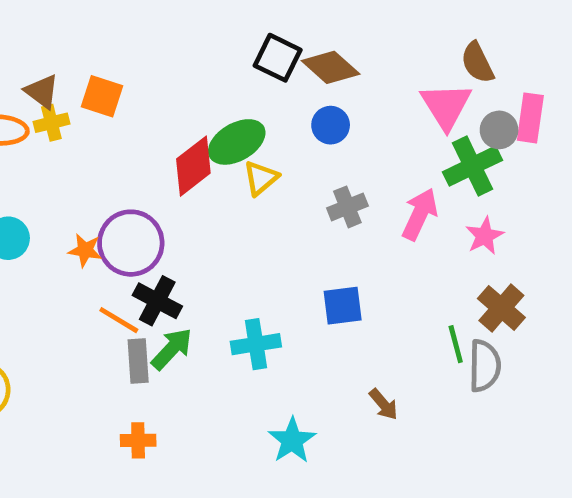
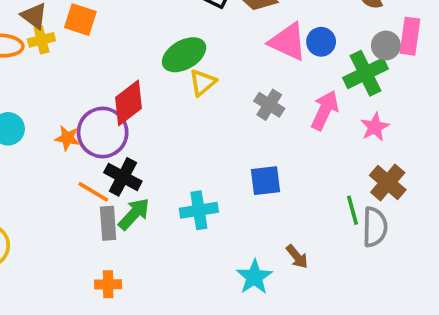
pink triangle: (446, 106) -> (288, 42), moved, turned -33
blue circle: (331, 125) -> (321, 42), moved
red diamond: (193, 166) -> (128, 103), moved
gray cross: (347, 207) -> (269, 105), turned -36
cyan star: (292, 440) -> (254, 277), moved

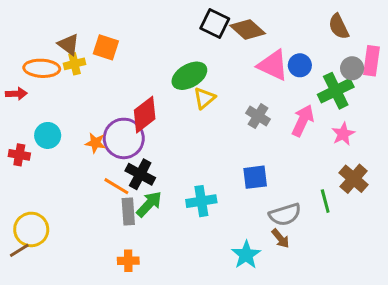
gray semicircle: (375, 227) -> (285, 215), moved, turned 72

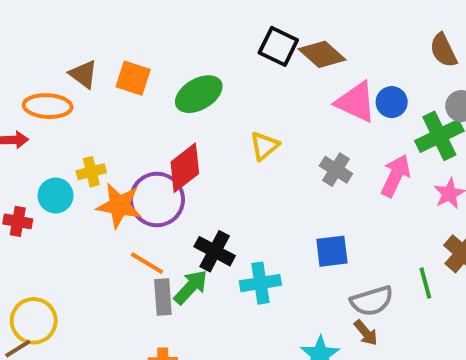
yellow cross: (75, 64) -> (91, 172), moved
green ellipse: (189, 76) -> (199, 94), moved
orange star: (95, 143) -> (119, 205), size x1.6
black cross: (140, 174) -> (215, 251), moved

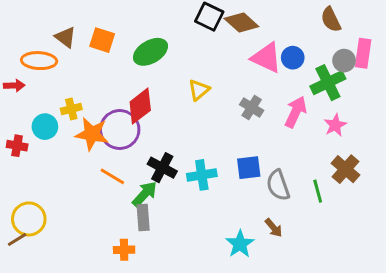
cyan cross: (260, 283) -> (202, 175), moved
gray rectangle: (163, 297) -> (143, 217), moved
gray semicircle: (372, 301) -> (278, 185), moved, turned 88

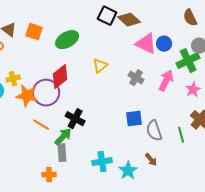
cyan cross: (202, 175) -> (102, 162), moved

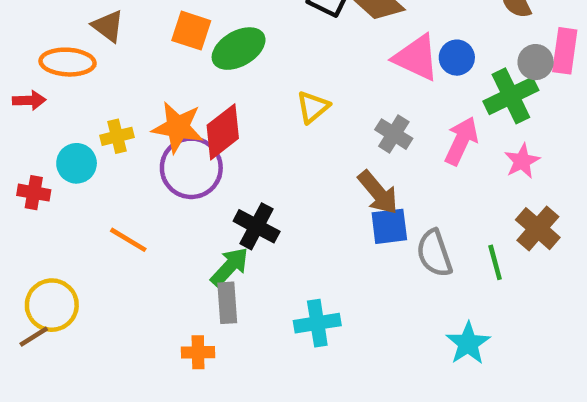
orange square: (34, 32) -> (191, 31), moved
orange star: (27, 96) -> (178, 127), moved
orange line: (41, 125) -> (128, 240), moved
brown arrow: (151, 160) -> (378, 193), moved, size x1.5
cyan star: (128, 171) -> (468, 343), moved

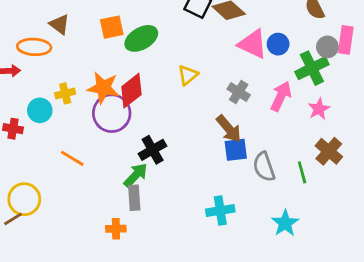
orange square: (191, 31) -> (112, 27), turned -30
black cross: (257, 226) -> (153, 150), turned 32
cyan cross: (317, 323) -> (220, 210), moved

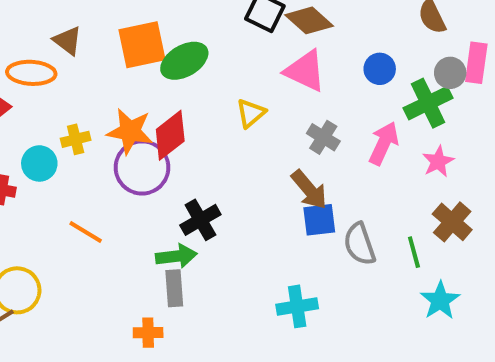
orange square: (112, 27) -> (142, 45), size x1.4
pink triangle: (253, 44) -> (305, 71), moved
green arrow: (136, 175) -> (176, 256), turned 40
cyan star: (285, 223) -> (440, 300), moved

